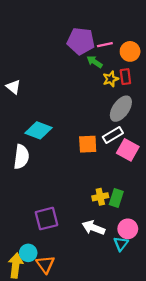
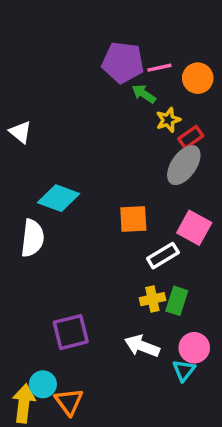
red rectangle: (125, 77) -> (191, 137), moved, turned 63
white rectangle: (113, 135) -> (163, 256), moved

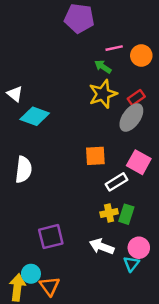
purple pentagon: (123, 62) -> (79, 18), moved
yellow star: (168, 120) -> (103, 94), moved, size x1.6
cyan diamond: (59, 198) -> (35, 116), moved

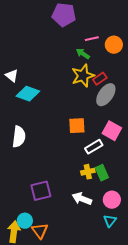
red rectangle: (136, 98) -> (100, 79), moved
green rectangle: (126, 214) -> (102, 173), turned -42
cyan triangle: (131, 264) -> (110, 221), moved

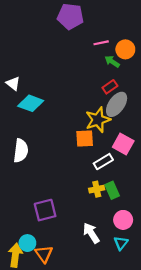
green arrow: (83, 54) -> (112, 61), moved
yellow star: (83, 76) -> (98, 120), moved
white arrow: (82, 199) -> (91, 233), moved, turned 36

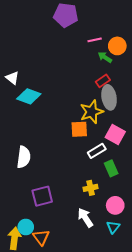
gray ellipse: (117, 104) -> (109, 97), turned -45
white semicircle: (21, 151) -> (24, 157), moved
yellow cross: (97, 189) -> (91, 188), moved
green rectangle: (112, 190) -> (111, 168), moved

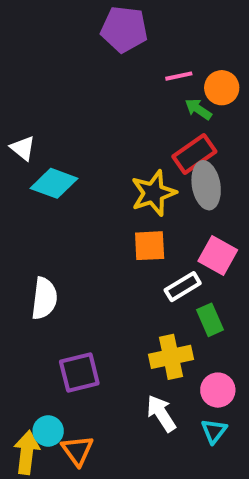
red rectangle: (103, 81) -> (194, 154), size x1.5
yellow star: (92, 112) -> (153, 193), moved
yellow cross: (91, 188) -> (171, 357), size x1.5

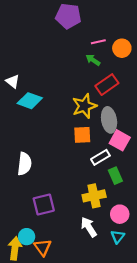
green arrow: (198, 109) -> (93, 60), moved
gray ellipse: (206, 185) -> (109, 120), moved

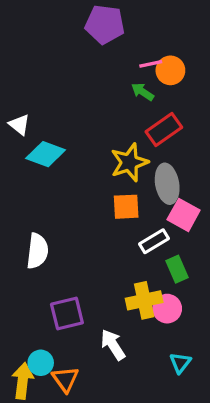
orange circle: (122, 48) -> (170, 70), moved
pink circle: (120, 214) -> (167, 309), moved
white arrow: (89, 227) -> (113, 345), moved

